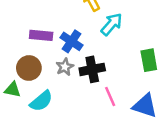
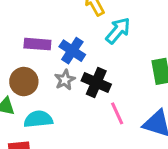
black cross: (92, 69) -> (96, 82), turned 35
cyan semicircle: (41, 101) -> (38, 119), turned -145

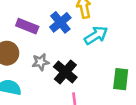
blue cross: (72, 51) -> (60, 22), moved

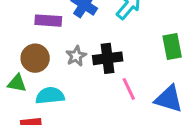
black cross: (65, 72) -> (108, 58), turned -30

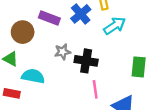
brown circle: (35, 58) -> (23, 32), moved

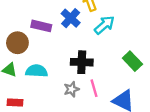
gray star: (62, 52) -> (71, 89), moved
green rectangle: (139, 67) -> (132, 61), turned -42
cyan semicircle: (33, 76) -> (37, 71), moved

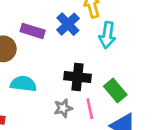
cyan arrow: (104, 25) -> (107, 35), turned 135
green rectangle: (132, 61) -> (115, 91), moved

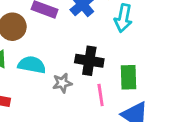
green rectangle: (115, 91) -> (129, 77), turned 35
gray star: (63, 108) -> (62, 83), moved

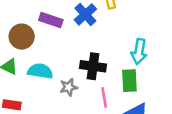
cyan arrow: (123, 18) -> (139, 51), moved

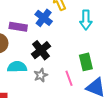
cyan arrow: (139, 51) -> (86, 20), moved
black cross: (93, 66) -> (41, 50), moved, turned -36

